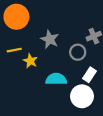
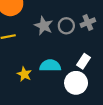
gray circle: (78, 52) -> (66, 26), moved
yellow star: (30, 61) -> (24, 74), moved

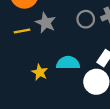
gray star: (44, 26) -> (46, 23), moved

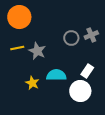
gray star: (46, 23) -> (37, 51), moved

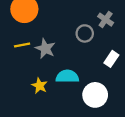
gray cross: (91, 35) -> (106, 20), moved, turned -32
white rectangle: (87, 71) -> (111, 59), moved

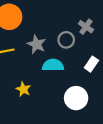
gray star: (45, 49) -> (37, 44), moved
cyan semicircle: (67, 76) -> (53, 65), moved

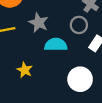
gray circle: (66, 40) -> (79, 25), moved

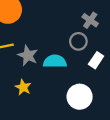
gray star: (39, 23) -> (28, 56), moved

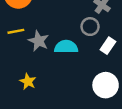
yellow star: (23, 87) -> (28, 82), moved
white circle: (80, 97) -> (106, 85), moved

